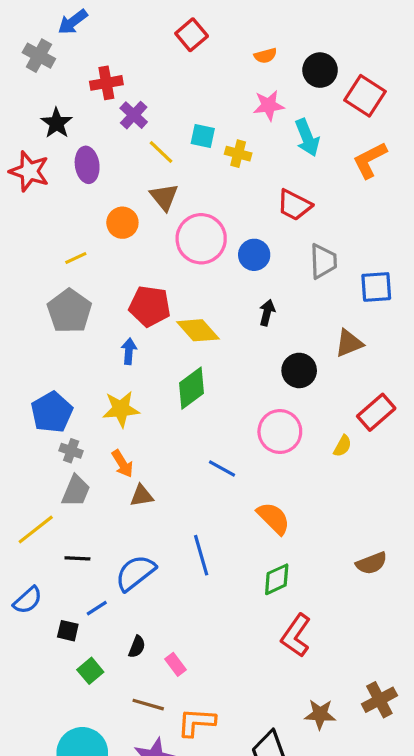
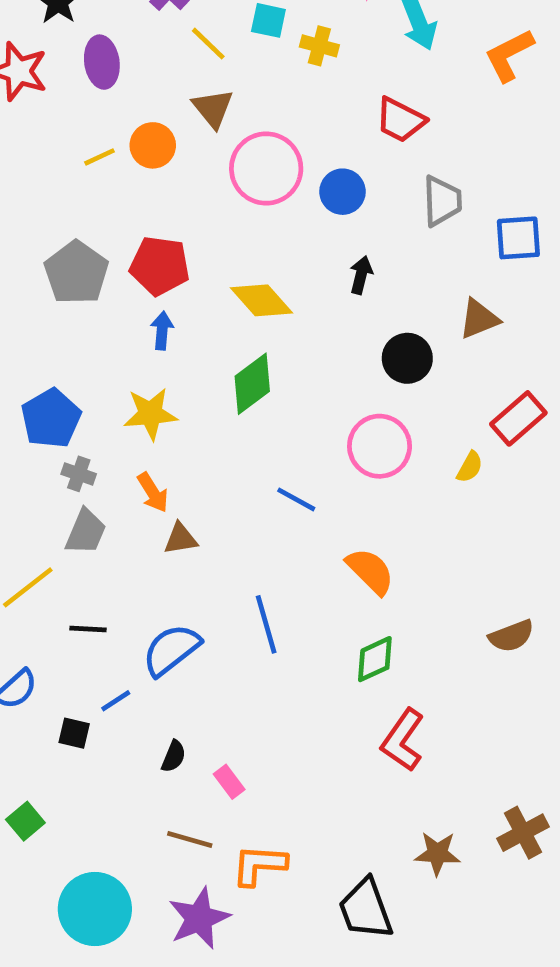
yellow line: (76, 258) -> (100, 157), moved
red pentagon: (150, 306) -> (160, 266), moved
green square: (90, 671) -> (25, 821), moved

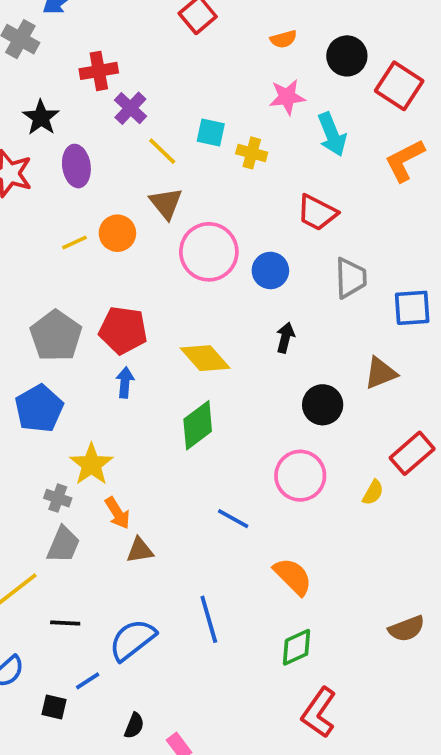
yellow star: (150, 414) -> (91, 464), moved, turned -30
blue pentagon: (51, 418) -> (39, 409), moved

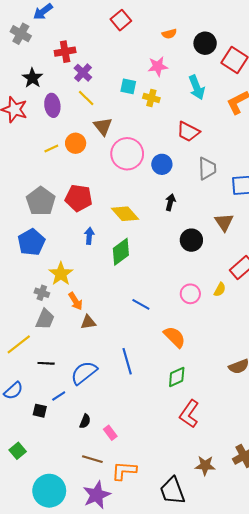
pink star: (287, 97) -> (158, 66), moved
yellow line: (162, 151) -> (86, 98), moved
brown triangle: (380, 373) -> (224, 222), turned -42
blue arrow: (125, 382) -> (89, 236), moved
pink circle: (300, 476) -> (190, 294), moved, size x0.7

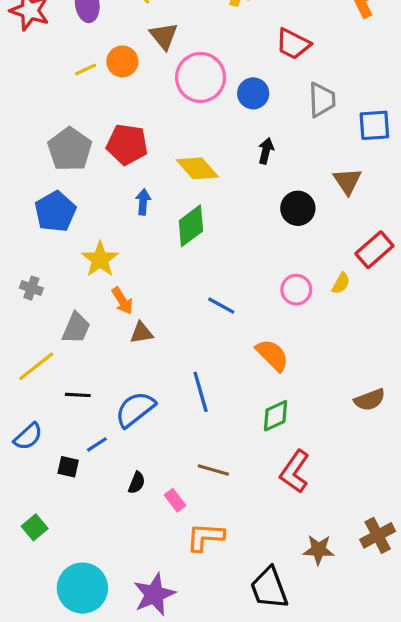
gray cross: (42, 293) -> (31, 288), moved
brown line: (92, 459) -> (213, 470), moved
orange L-shape: (124, 471) -> (205, 537), moved

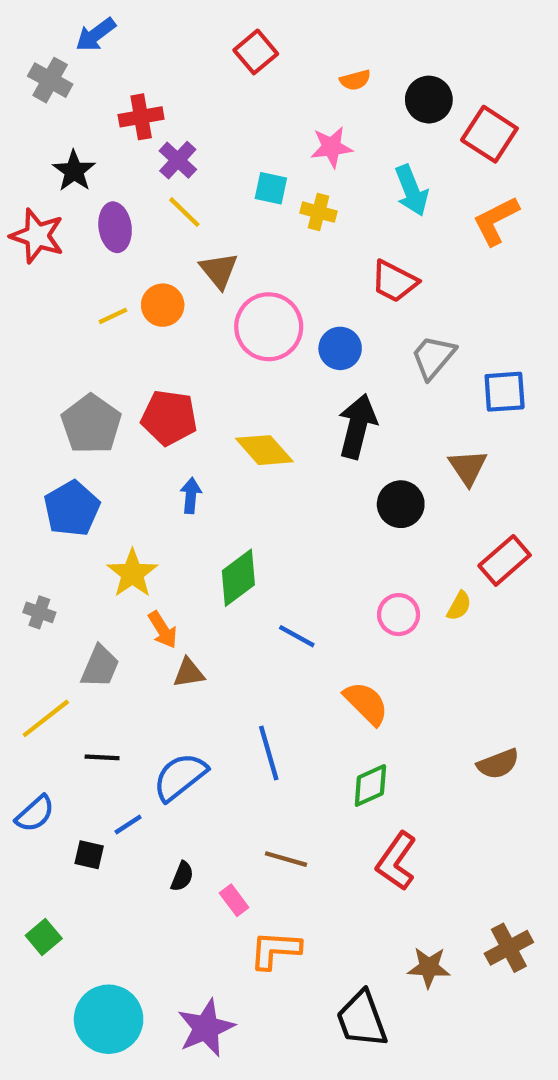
gray trapezoid: (322, 100) -> (433, 357), turned -138
black arrow: (266, 151) -> (357, 426), size x1.8
green diamond: (191, 226) -> (238, 578), moved

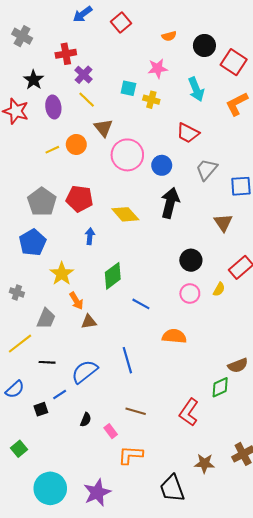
blue arrow: (96, 35) -> (83, 14), moved
black circle: (401, 504) -> (191, 260), moved
orange semicircle: (366, 703) -> (174, 336), turned -40
green diamond: (370, 785) -> (220, 387), moved
black square: (89, 855) -> (41, 409), turned -32

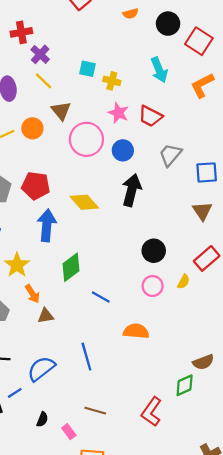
pink star: (158, 68) -> (118, 113), moved, turned 30
brown triangle: (223, 223) -> (202, 211), moved
blue arrow: (90, 236) -> (47, 225), size x1.8

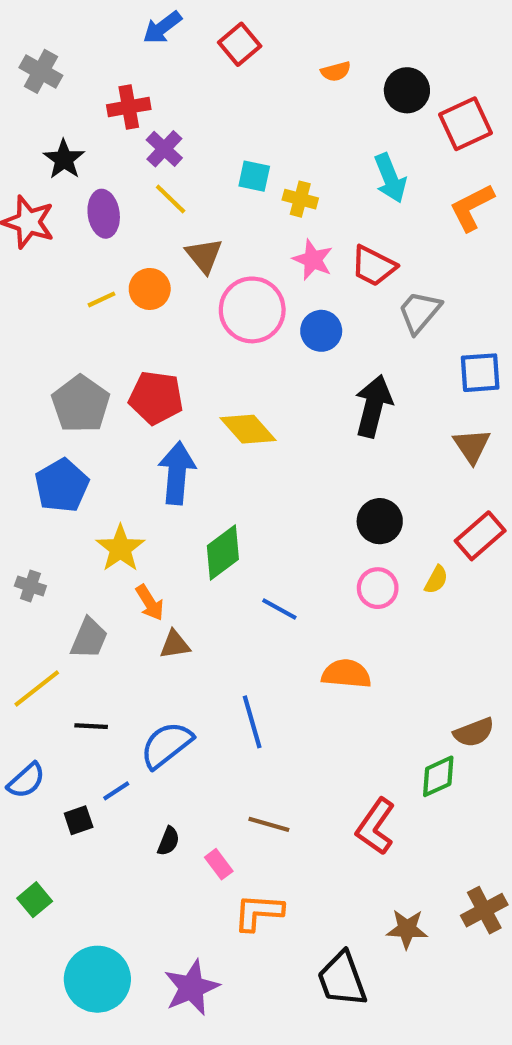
red square: (199, 41) -> (465, 124), turned 32
gray trapezoid: (170, 155) -> (419, 312), moved
black arrow: (132, 190) -> (373, 406), moved

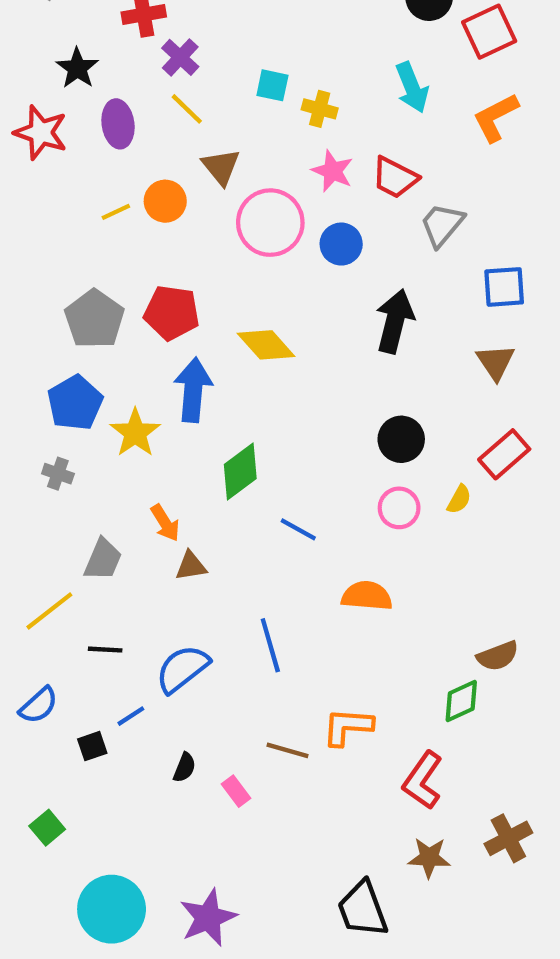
yellow star: (120, 548) -> (135, 433), moved
gray cross: (30, 586) -> (58, 474), moved
red L-shape: (376, 826) -> (423, 780), moved
orange L-shape: (258, 912) -> (348, 727), moved

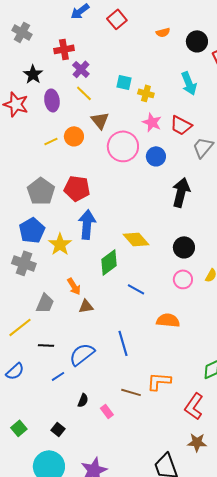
yellow diamond: (266, 345) -> (136, 239), moved
gray cross: (58, 474) -> (24, 263), size x1.6
black square: (92, 746) -> (58, 429), moved, turned -32

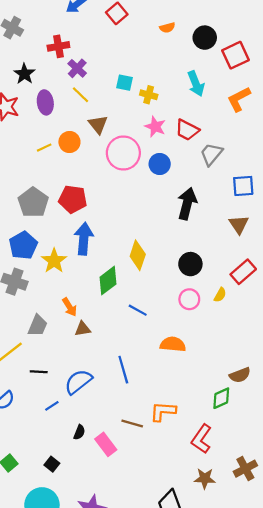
yellow diamond: (136, 239) -> (138, 255), turned 60
pink rectangle: (107, 411) -> (106, 444), size x1.5

